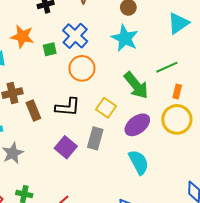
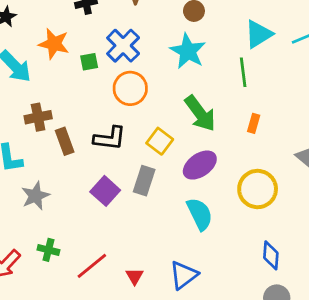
green line: (167, 67) -> (243, 72), moved, turned -75
yellow circle: (177, 119) -> (258, 189), moved

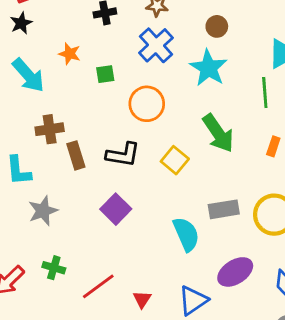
orange star: (54, 44) -> (70, 54), size x0.7
blue cross: (123, 46) -> (156, 45), moved
purple ellipse: (200, 165) -> (235, 272), moved
gray rectangle: (144, 181) -> (224, 209), moved, turned 60
cyan semicircle: (200, 214) -> (186, 234), moved

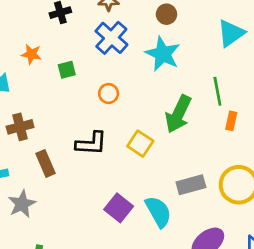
green line: (265, 93) -> (217, 91), moved
orange circle: (147, 104) -> (109, 94), size x0.6
green arrow: (218, 133) -> (178, 114), turned 66
brown rectangle: (76, 155) -> (46, 163), moved
purple square: (116, 209) -> (119, 208), moved

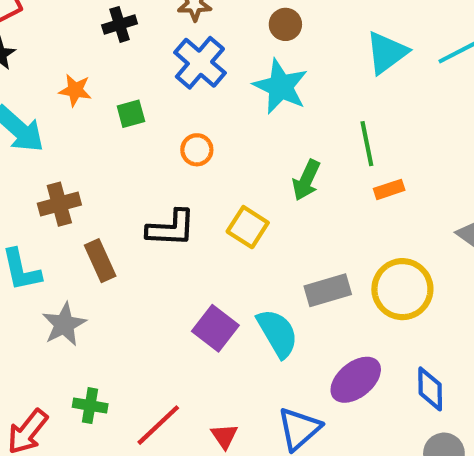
green arrow: (178, 114) -> (306, 180), size x0.7
orange rectangle: (231, 121) -> (389, 189), turned 60

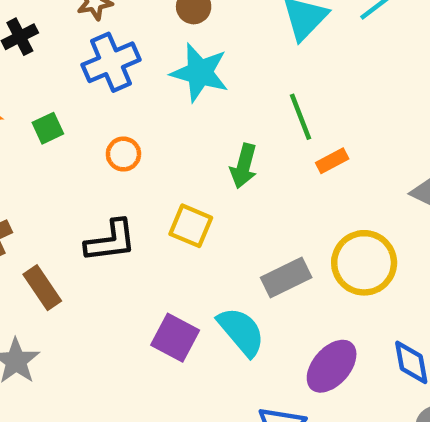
blue cross: (200, 63) -> (111, 62), turned 36

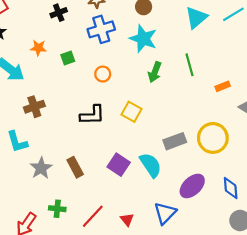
orange rectangle: (332, 161) -> (223, 86), moved
green arrow: (244, 166) -> (155, 72), moved
brown rectangle: (42, 288) -> (75, 167), moved

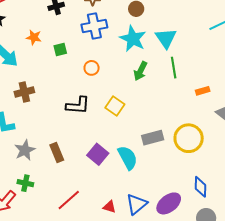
cyan triangle: (196, 18) -> (166, 38), moved, turned -30
purple ellipse: (192, 186) -> (169, 203), moved
green cross: (57, 209) -> (25, 183), moved
red triangle: (127, 220) -> (109, 207), moved, turned -40

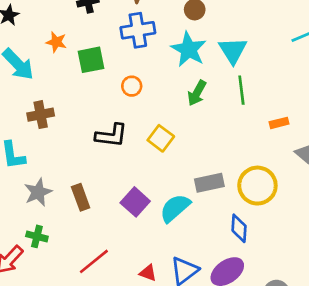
green square: (60, 50) -> (91, 60), size x1.5
cyan semicircle: (128, 158) -> (175, 208), turned -105
blue diamond: (200, 187) -> (239, 228), moved

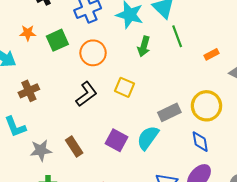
orange circle: (132, 86) -> (93, 53), size x1.6
black L-shape: (111, 135) -> (86, 94), turned -30
gray star: (38, 192) -> (41, 150), turned 30

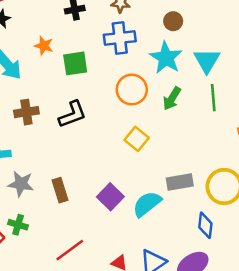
orange circle: (93, 53) -> (132, 90), moved
black L-shape: (86, 94) -> (72, 114), moved

